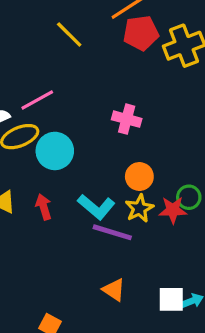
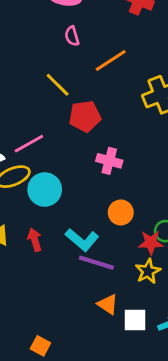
red pentagon: (141, 33) -> (85, 116), moved
yellow star: (139, 208) -> (148, 271), moved
orange triangle: (114, 290) -> (108, 304), moved
white square: (171, 299) -> (135, 320), moved

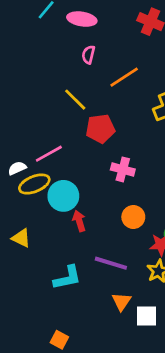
pink semicircle: (72, 36) -> (88, 55), turned 30
red arrow: (35, 240) -> (79, 221), moved
cyan L-shape: (82, 240) -> (67, 278), moved, turned -52
orange triangle: (108, 304) -> (121, 301), turned 30

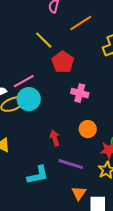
red pentagon: (100, 129) -> (63, 62), turned -30
cyan circle: (63, 196) -> (29, 99), moved
red arrow: (79, 221) -> (55, 138), moved

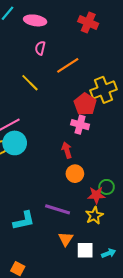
red pentagon: (63, 62) -> (85, 104), moved
pink cross: (80, 93) -> (80, 125), moved
red arrow: (55, 138) -> (67, 150), moved

